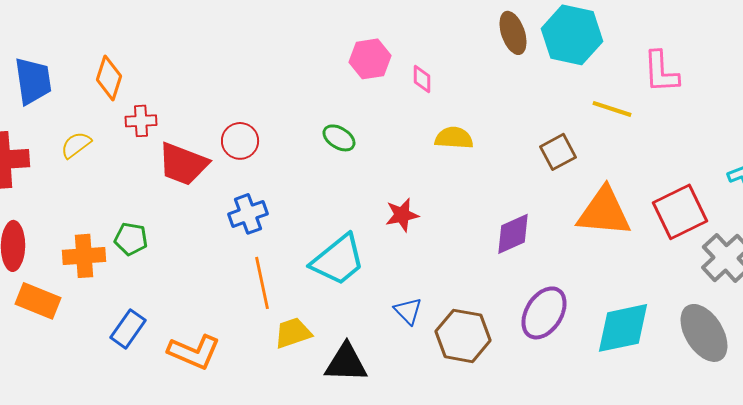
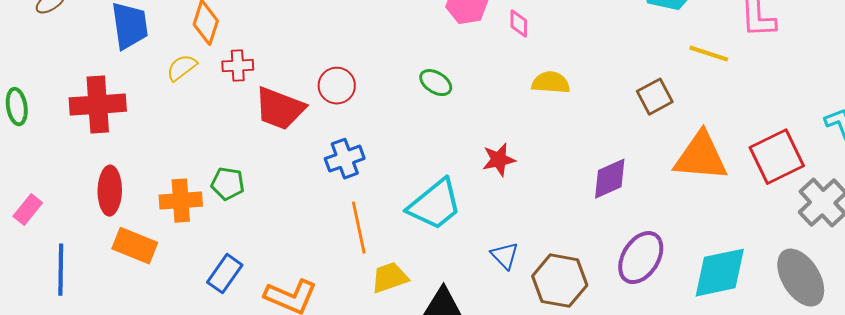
yellow semicircle: (76, 145) -> (182, 68), moved

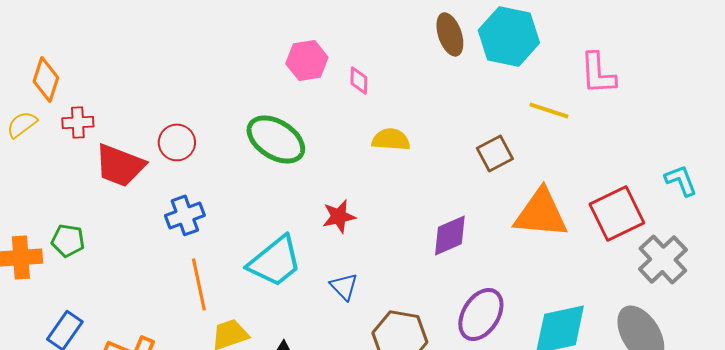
green ellipse: (436, 83) -> (276, 139), size x1.8
blue triangle: (505, 256) -> (344, 286), moved

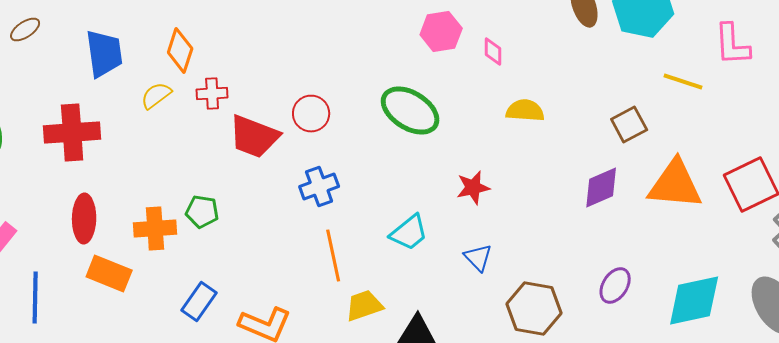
purple diamond: (450, 235) -> (601, 188), moved
cyan trapezoid: (275, 261) -> (409, 232), size x0.7
purple ellipse: (481, 314) -> (615, 286), size x0.7

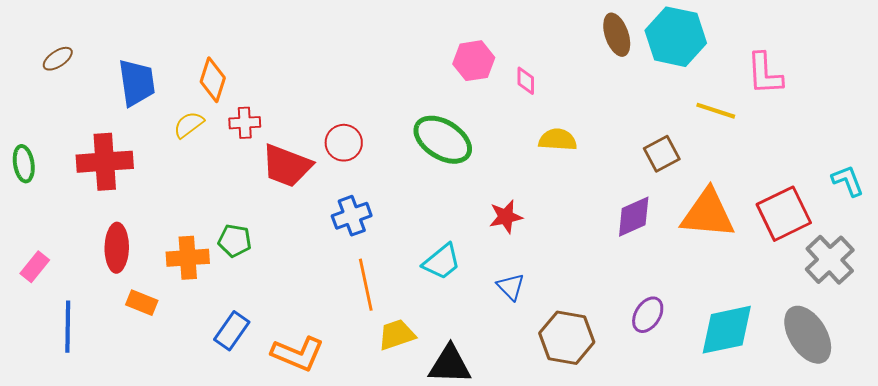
orange rectangle: (109, 274) -> (142, 303), size x0.7

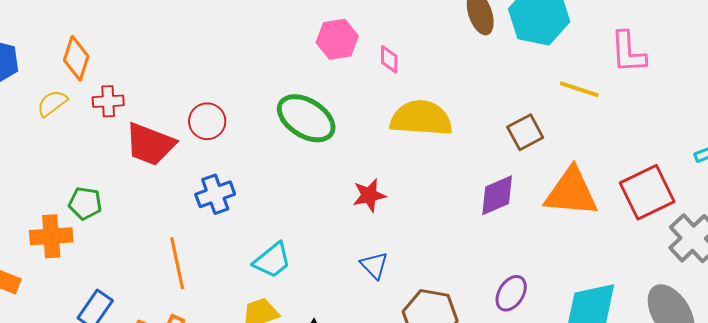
yellow semicircle: (558, 140) -> (421, 118), size x1.6
green pentagon: (235, 241) -> (85, 203), moved
cyan trapezoid: (442, 262) -> (272, 260), moved
orange line: (366, 285) -> (177, 263), moved

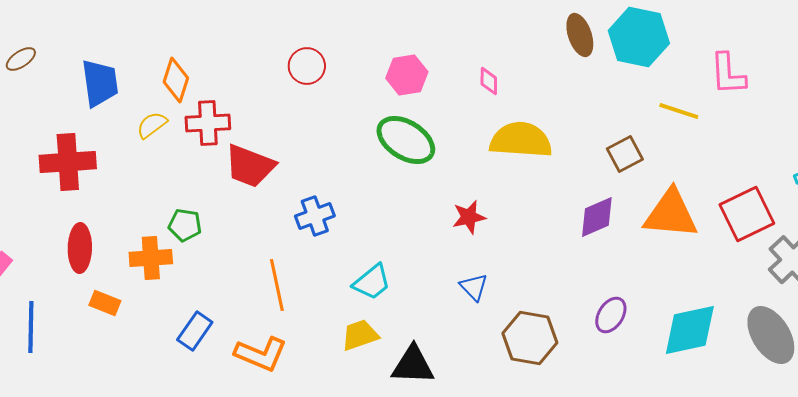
pink hexagon: (337, 39) -> (407, 75), moved
red cross: (108, 101) -> (208, 123), size x1.4
red circle: (207, 121) -> (307, 66), moved

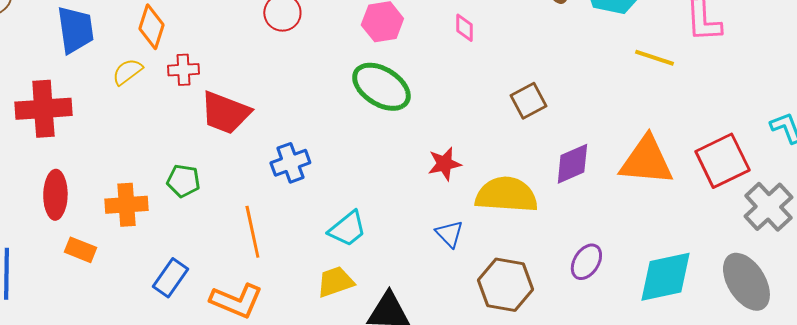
red cross: (208, 123) -> (183, 70), size x0.7
yellow semicircle: (521, 140) -> (506, 195), moved
brown square: (625, 154) -> (528, 101), moved
green pentagon: (185, 225) -> (183, 181), moved

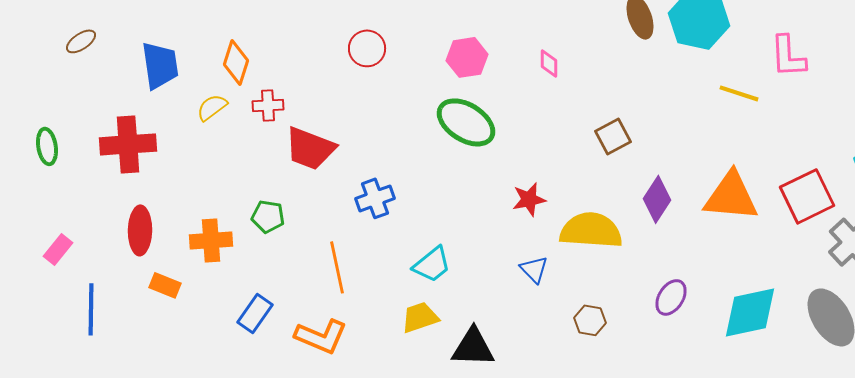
purple diamond: (572, 164) -> (657, 199), turned -33
brown hexagon: (505, 285) -> (590, 320), size x0.6

